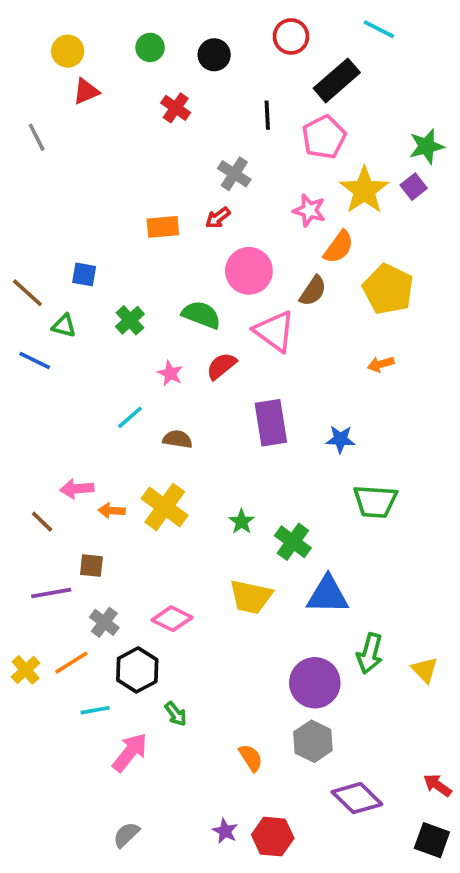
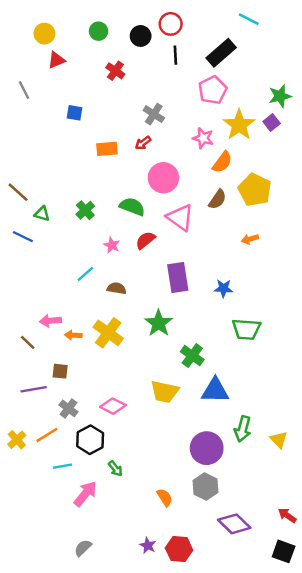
red circle: (291, 36) -> (171, 24), moved
black line: (267, 115) -> (175, 55), moved
blue square: (84, 274) -> (74, 113), moved
brown semicircle: (313, 291) -> (217, 199), moved
green star: (242, 522) -> (159, 323), moved, size x1.6

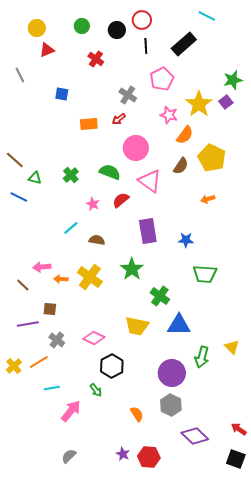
pink pentagon: (213, 90) -> (162, 79), moved
black hexagon: (90, 440) -> (112, 366), moved
yellow triangle: (279, 440) -> (232, 347), moved

